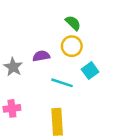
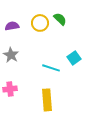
yellow circle: (72, 46) -> (40, 23), moved
purple semicircle: (41, 56) -> (12, 26), moved

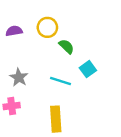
green semicircle: (60, 19) -> (66, 46), moved
gray star: (11, 55) -> (19, 77), moved

